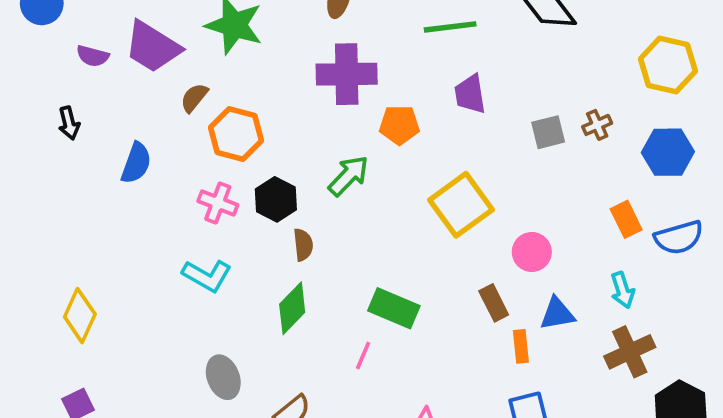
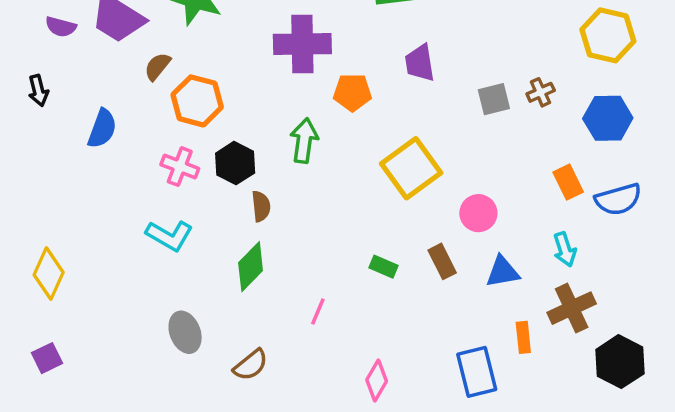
green arrow: (348, 176) -> (304, 141), turned -36
green rectangle: (394, 308) -> (383, 267), moved, size x0.6
orange rectangle: (521, 346) -> (523, 337), moved

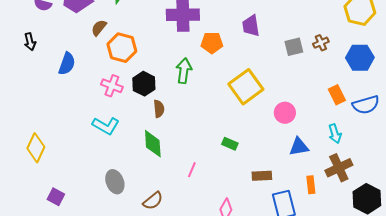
brown rectangle: (442, 261) -> (262, 176), moved, turned -66
green diamond: (251, 267) -> (153, 144), turned -48
purple square: (47, 358) -> (56, 197), moved, turned -36

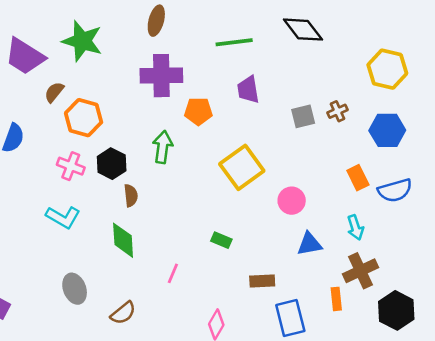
orange rectangle: (311, 185) -> (336, 299), moved

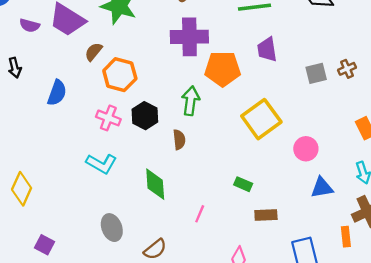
orange pentagon: (198, 111) -> (223, 69), size x1.4
brown semicircle: (131, 195) -> (179, 140), moved
brown rectangle: (262, 281) -> (266, 215), moved

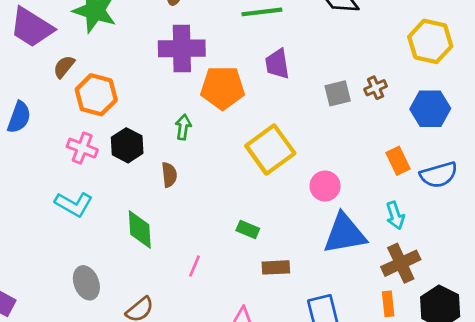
green arrow: (191, 101) -> (183, 127), size x0.7
blue triangle: (322, 188) -> (345, 234), size x1.6
orange rectangle: (346, 237) -> (388, 304), moved

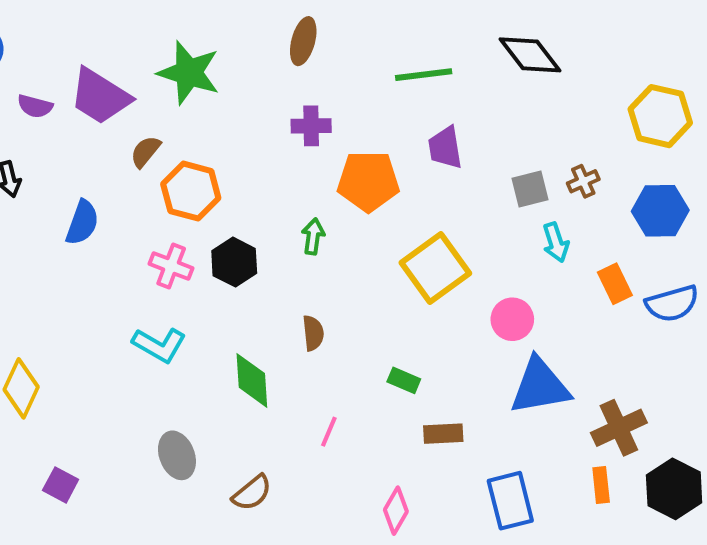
purple cross: (182, 48) -> (311, 126), size x0.6
brown semicircle: (169, 175) -> (313, 333), moved
cyan arrow: (395, 215) -> (556, 242), moved

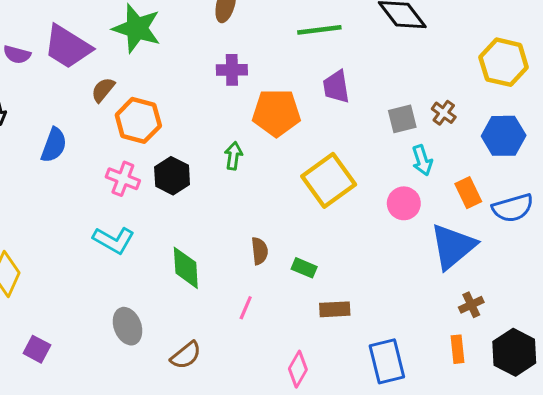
brown cross: (583, 181) -> (444, 113), turned -30
pink circle: (512, 319) -> (404, 203), moved
brown semicircle: (313, 333) -> (260, 251), moved
blue triangle: (540, 386) -> (453, 246), moved, turned -30
brown cross: (619, 428) -> (471, 305), size x0.6

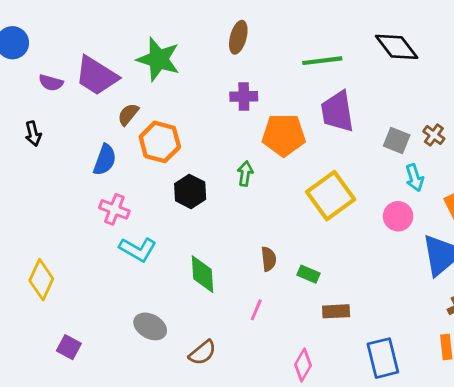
purple trapezoid: (336, 87) -> (337, 112), size x1.4
gray square: (402, 119) -> (397, 141), turned 36
blue semicircle: (54, 145) -> (105, 160), moved
pink cross: (123, 179) -> (114, 209), moved
gray ellipse: (128, 326) -> (150, 326), turned -40

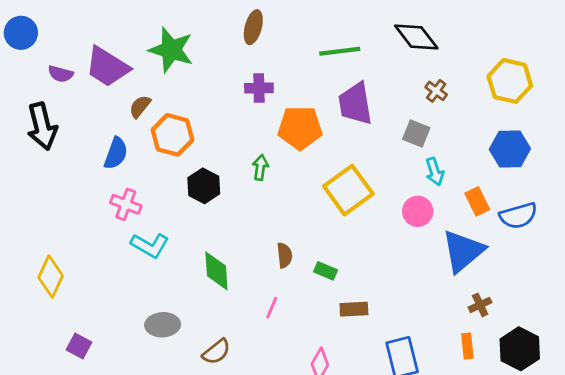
black arrow: (33, 134) -> (42, 126), size x1.8
brown cross: (434, 135) -> (436, 91), moved
gray ellipse: (150, 326) -> (163, 325), turned -32

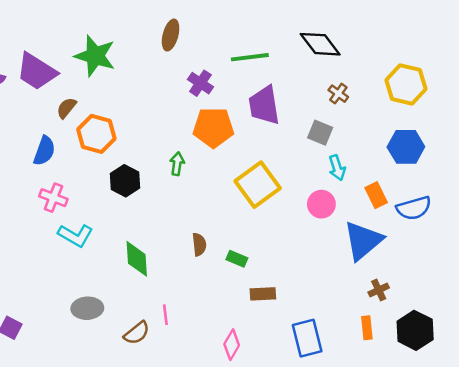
purple cross: (259, 88) -> (200, 83), moved, turned 35
pink line: (272, 308) -> (165, 315), moved, turned -30

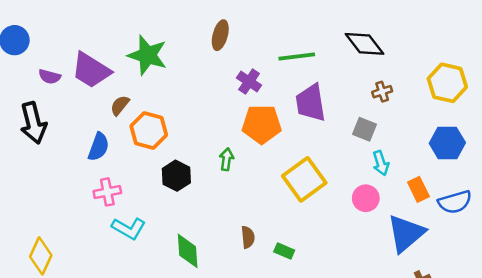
brown cross: (338, 94) -> (382, 92), turned 36
pink cross: (53, 198) -> (107, 192), turned -32

